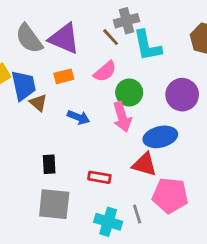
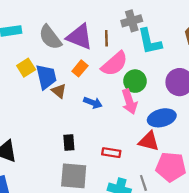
brown line: (111, 37) -> (106, 38), moved, turned 42
pink semicircle: (105, 71) -> (114, 64), size x1.4
orange rectangle: (64, 76) -> (80, 68), turned -35

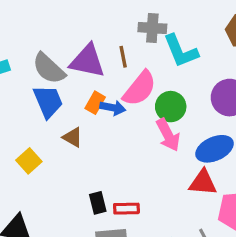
gray cross: (132, 21) -> (152, 28), turned 30
yellow square: (26, 68) -> (29, 161), moved
blue trapezoid: (46, 77) -> (48, 101), moved
blue arrow: (93, 103) -> (113, 108), moved
red rectangle: (111, 153) -> (126, 209), moved

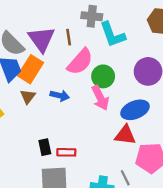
purple triangle: (87, 61) -> (41, 39), turned 40
orange rectangle: (95, 103) -> (30, 69), moved, size x1.6
blue arrow: (113, 108) -> (60, 96), moved
brown triangle: (73, 137) -> (28, 97), turned 35

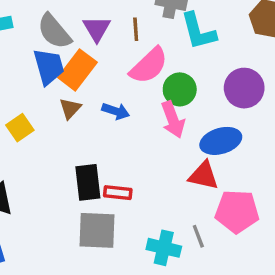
purple triangle: (41, 39) -> (97, 29), size x0.7
black rectangle: (45, 147) -> (88, 182), size x1.5

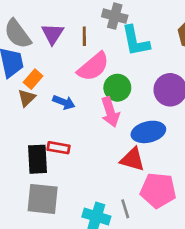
orange rectangle: (77, 70) -> (33, 79), moved, size x0.6
red rectangle: (118, 193) -> (58, 148), moved

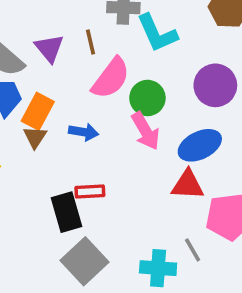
orange rectangle: (33, 79) -> (38, 111), size x1.4
gray square: (43, 199) -> (84, 261), turned -36

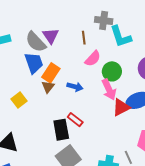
purple triangle: (49, 48) -> (51, 36), moved
pink semicircle: (111, 78) -> (93, 59), size x0.7
red triangle: (188, 185) -> (121, 107), moved, turned -36
red rectangle: (90, 191) -> (75, 120), turned 35

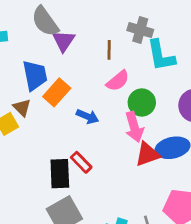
gray semicircle: (36, 42) -> (45, 21), moved
brown triangle: (48, 87) -> (22, 108), moved, turned -32

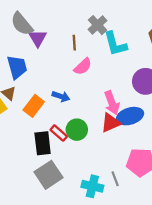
gray cross: (140, 30) -> (98, 25), turned 36
orange rectangle: (57, 92) -> (34, 106), moved
green circle: (142, 102) -> (77, 130), moved
pink arrow: (134, 127) -> (112, 103), moved

